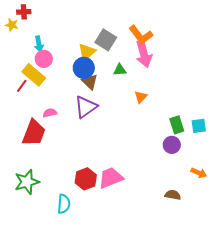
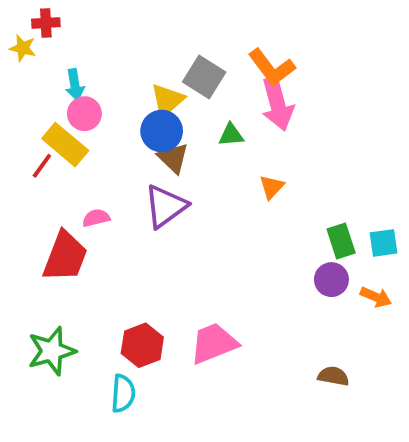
orange arrow: (199, 173) -> (376, 297), moved
red hexagon: (86, 179) -> (142, 345), moved

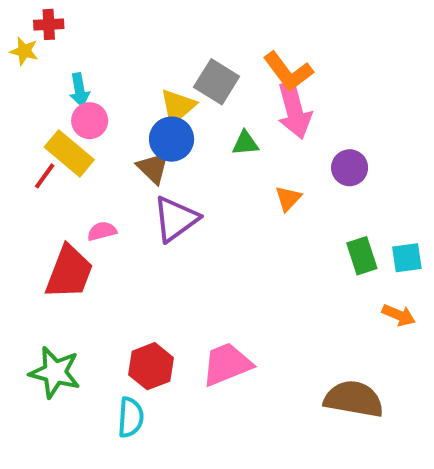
brown triangle: (173, 158) -> (153, 168), moved
purple circle: (331, 280) -> (350, 168), moved
green star: (52, 351) -> (55, 372), turned 30
brown semicircle: (333, 376) -> (354, 399), size x1.8

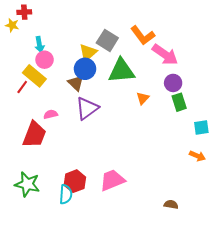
pink arrow: (294, 110) -> (165, 55), moved, turned -40
green triangle: (245, 143) -> (121, 71), size x2.0
green rectangle: (362, 256) -> (179, 102), moved
brown semicircle: (354, 399) -> (171, 204), moved, size x0.5
cyan semicircle: (131, 417) -> (66, 194), moved

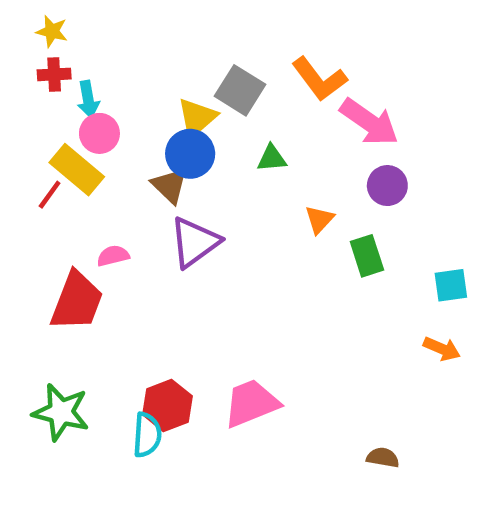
red cross: (24, 12) -> (54, 74), moved
yellow star: (12, 25) -> (52, 31), moved
green triangle: (121, 71) -> (272, 158), size x0.5
green rectangle: (179, 102) -> (367, 256), moved

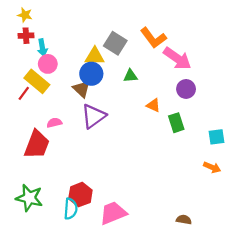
yellow triangle: (197, 118) -> (95, 56), turned 42
orange triangle: (319, 220) -> (153, 105), turned -48
pink trapezoid: (251, 403) -> (113, 213), moved

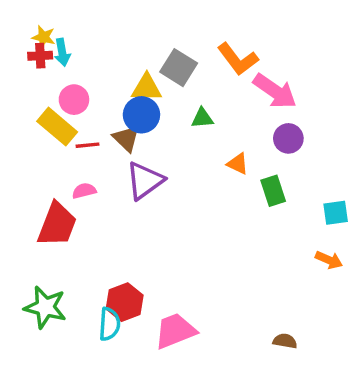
yellow star: (25, 15) -> (44, 37), moved
cyan arrow: (42, 48) -> (62, 52), moved
red line: (24, 93) -> (87, 145), moved, turned 48

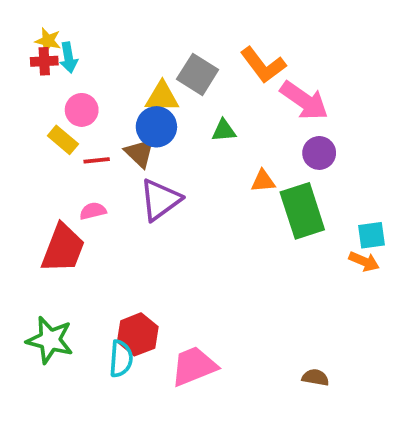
yellow rectangle: (57, 127) -> (63, 140), size x0.7
orange triangle: (238, 164) -> (263, 181), turned -30
green rectangle: (273, 191) -> (302, 211), size x1.6
orange arrow: (329, 260) -> (364, 261), moved

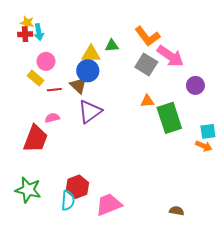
gray square: (198, 74) -> (146, 65), moved
green triangle: (224, 131) -> (112, 46), moved
purple circle: (319, 153) -> (195, 85), moved

